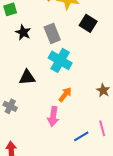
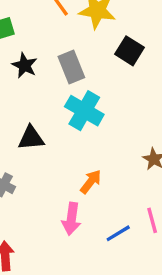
orange arrow: (65, 94) -> (91, 182), moved
pink arrow: (53, 116) -> (71, 219), moved

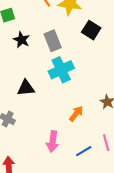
cyan cross: (84, 111) -> (61, 70), turned 35
orange arrow: (91, 182) -> (76, 114), moved

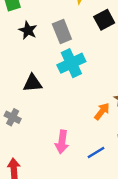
black square: (91, 30) -> (104, 20), turned 30
orange arrow: (76, 114) -> (102, 111), moved

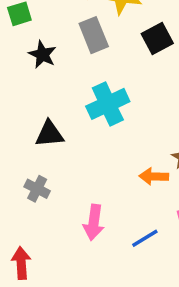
gray rectangle: (62, 31) -> (94, 35), moved
orange arrow: (102, 111) -> (154, 176), turned -126
gray cross: (13, 117) -> (37, 189), moved

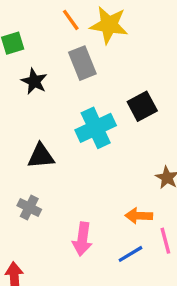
black square: (157, 39) -> (142, 106), moved
orange arrow: (154, 176) -> (139, 216), moved

